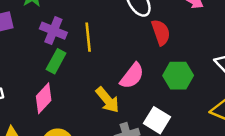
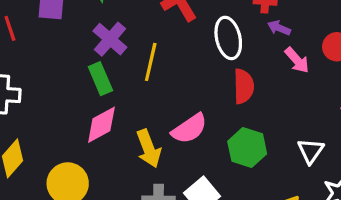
green rectangle: (56, 61) -> (100, 79), turned -70
pink diamond: (44, 98) -> (101, 125), moved

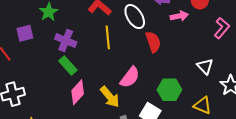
pink arrow: (297, 60) -> (179, 16), turned -42
yellow line: (151, 62) -> (108, 37), moved
green hexagon: (247, 148) -> (169, 90), moved

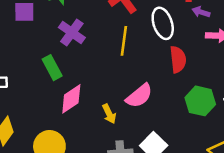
green rectangle: (68, 65) -> (52, 68), moved
green hexagon: (169, 90) -> (200, 101), moved
yellow arrow: (110, 97) -> (109, 114), size x0.7

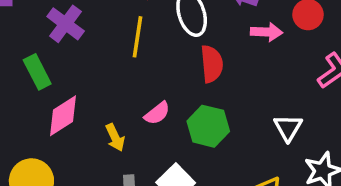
pink semicircle: (139, 96) -> (157, 113), size x0.7
green hexagon: (200, 101) -> (208, 126), moved

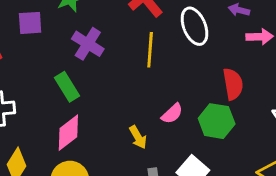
red semicircle: (212, 64) -> (233, 84), moved
pink diamond: (63, 116) -> (68, 133), moved

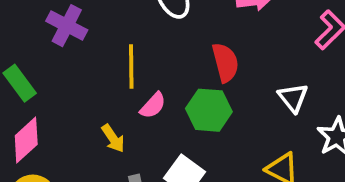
purple cross: (88, 44) -> (67, 26), moved
yellow line: (150, 50) -> (131, 67), moved

